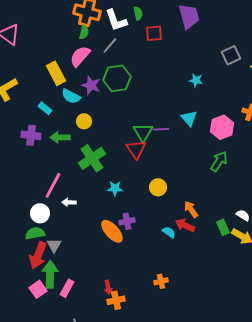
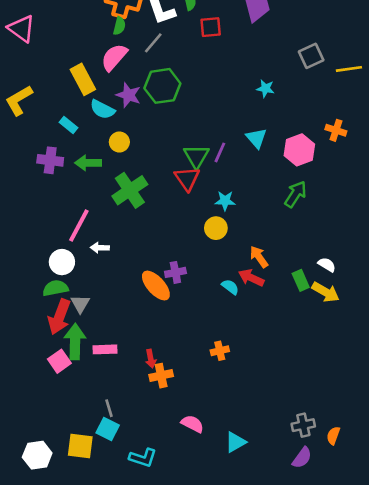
purple line: (161, 129) -> (220, 152), turned -63
cyan star: (115, 188) -> (225, 201), moved
pink rectangle: (67, 288) -> (105, 349), moved, turned 60

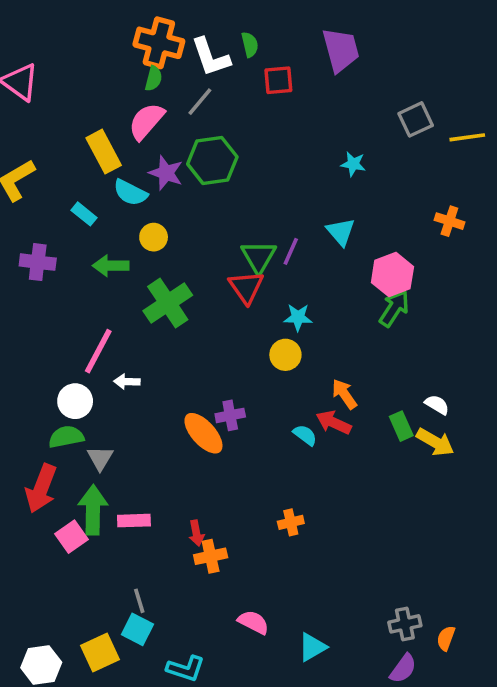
pink hexagon: (299, 150) -> (392, 275), moved
purple cross: (50, 160) -> (38, 262), moved
red arrow: (59, 317) -> (41, 488), moved
yellow square: (80, 446) -> (100, 653), turned -32

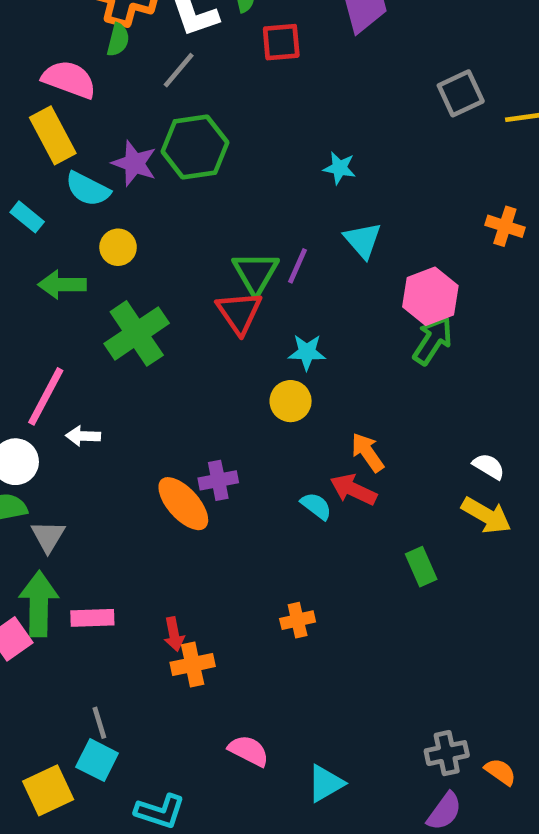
pink semicircle: (146, 121) -> (69, 79), moved, turned 69
cyan star: (353, 164) -> (339, 168), moved
green rectangle: (401, 426) -> (421, 567), moved
orange semicircle: (446, 638) -> (500, 772), turned 105

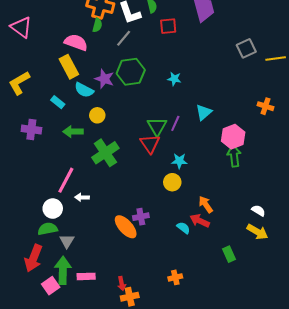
cyan star: (339, 168) -> (174, 79), moved
cyan triangle: (363, 240) -> (204, 112), turned 30
green arrow: (433, 340) -> (234, 156), turned -40

